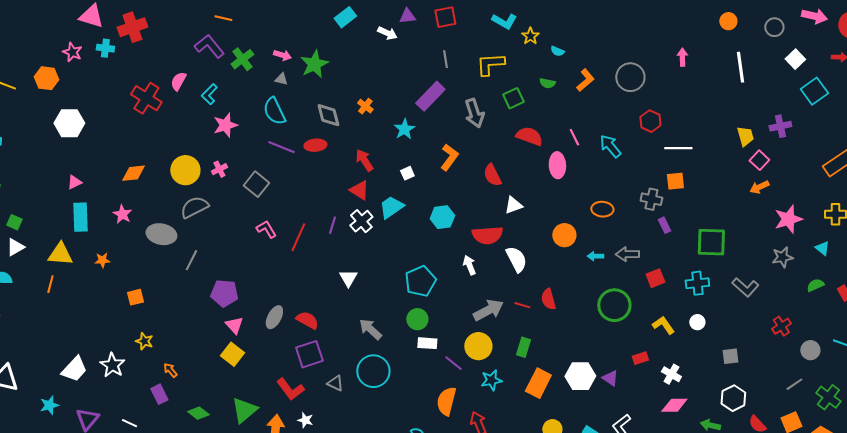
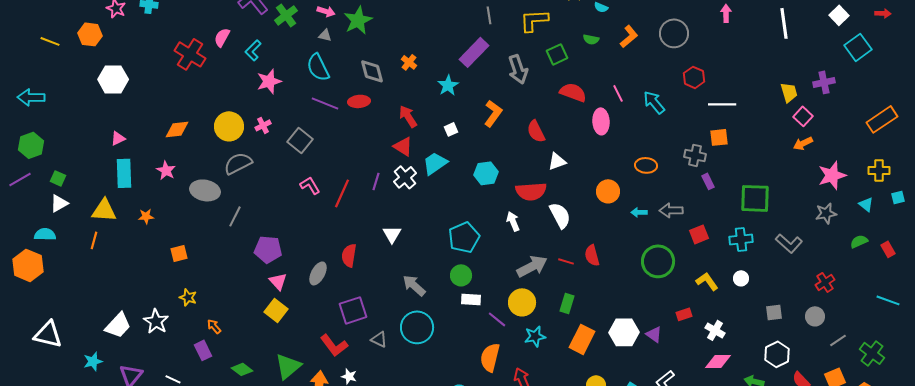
red semicircle: (307, 320) -> (349, 255), moved, turned -110
gray circle: (810, 350) -> (815, 316), moved

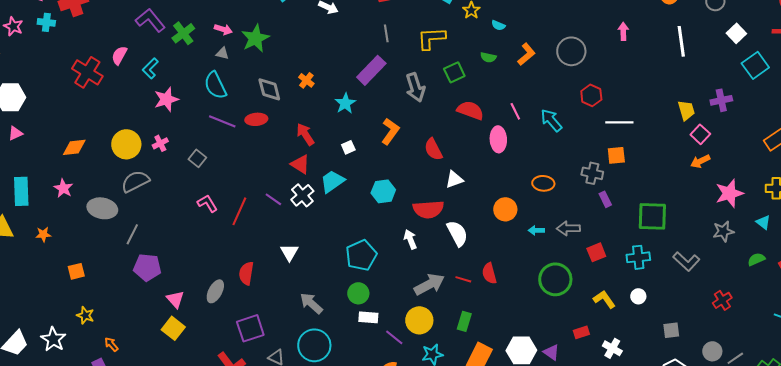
pink triangle: (118, 138) -> (15, 133), moved
gray square: (300, 140) -> (197, 158), size x0.7
purple line: (376, 181) -> (273, 199), turned -72
purple pentagon: (268, 249) -> (147, 267), moved
gray circle: (815, 316) -> (712, 351), moved

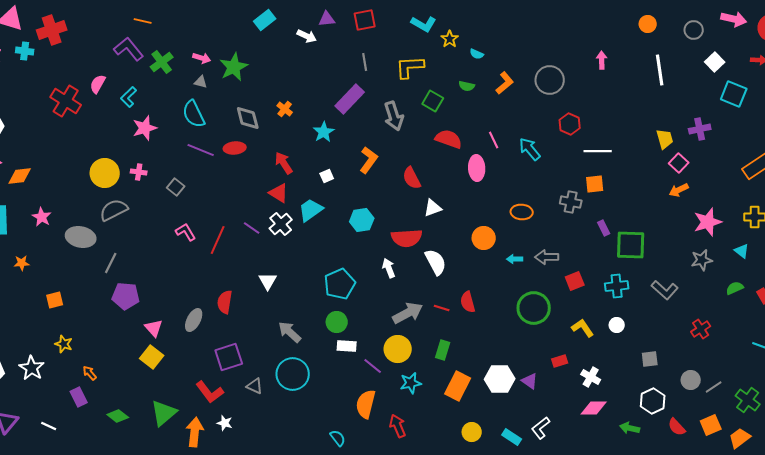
cyan square: (755, 65) -> (734, 94), turned -32
green square: (454, 72) -> (433, 101), turned -35
pink cross: (160, 143) -> (139, 172), turned 35
orange diamond: (74, 147) -> (20, 176), moved
purple rectangle: (605, 199) -> (604, 228), moved

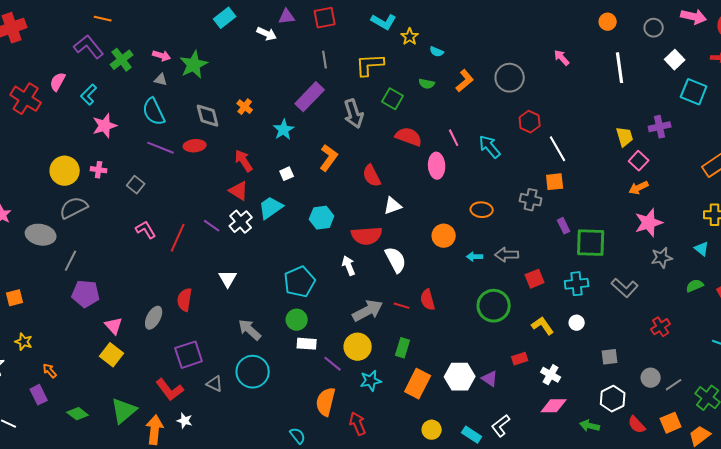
pink arrow: (602, 60) -> (562, 58), turned -42
white line: (598, 151) -> (558, 149), turned 60
pink star: (708, 222) -> (649, 223), moved

